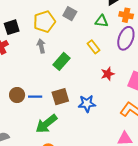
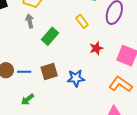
green arrow: (46, 124) -> (28, 99), moved, size x0.6

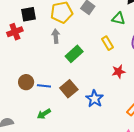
brown square: (49, 71) -> (69, 89), turned -30
blue star: (76, 78) -> (94, 99), turned 30

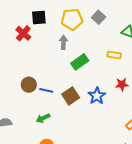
red cross: (15, 32) -> (23, 33), turned -35
yellow rectangle: (108, 43) -> (114, 55), turned -56
blue star: (94, 99) -> (97, 96), moved

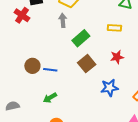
red star: (122, 84) -> (117, 57), moved
brown square: (71, 96) -> (87, 64), moved
blue star: (97, 96) -> (109, 88), moved, turned 30

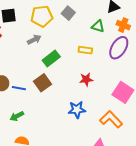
gray arrow: (63, 20) -> (34, 40), turned 64
brown square: (87, 64) -> (43, 83), moved

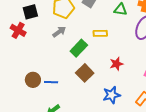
yellow rectangle: (85, 50) -> (100, 33), moved
brown square: (43, 83) -> (85, 73), moved

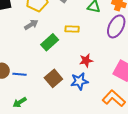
brown square: (85, 73) -> (53, 78), moved
blue star: (112, 95) -> (79, 81), moved

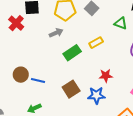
yellow rectangle: (72, 29) -> (96, 43), turned -40

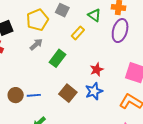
green triangle: (121, 23) -> (94, 15), turned 32
yellow rectangle: (96, 43) -> (78, 33), moved

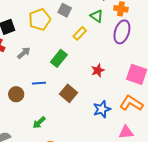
gray arrow: (36, 44) -> (24, 53), moved
blue star: (94, 91) -> (102, 109), moved
blue line: (34, 95) -> (39, 83), moved

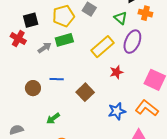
purple ellipse: (122, 32) -> (132, 42), moved
yellow rectangle: (80, 33) -> (103, 47), moved, size x1.6
green rectangle: (59, 58) -> (64, 40), moved, turned 30

